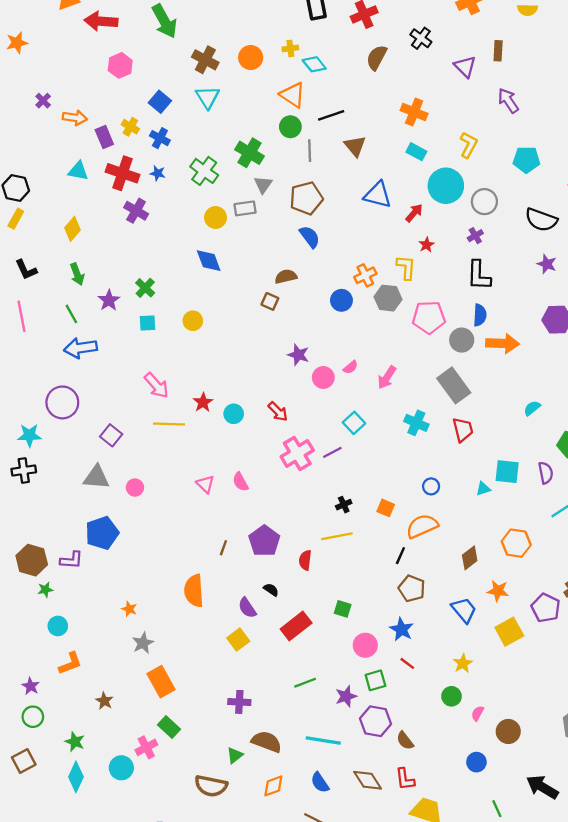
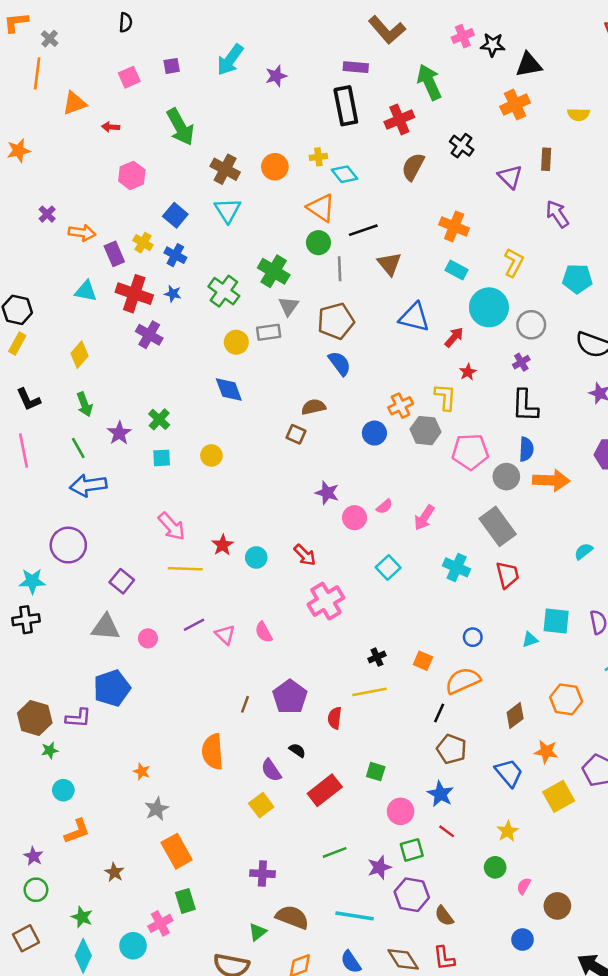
red arrow: (101, 21) -> (111, 127), size x0.5
purple line: (332, 452) -> (194, 625), moved
green rectangle: (169, 727) -> (185, 901), turned 30

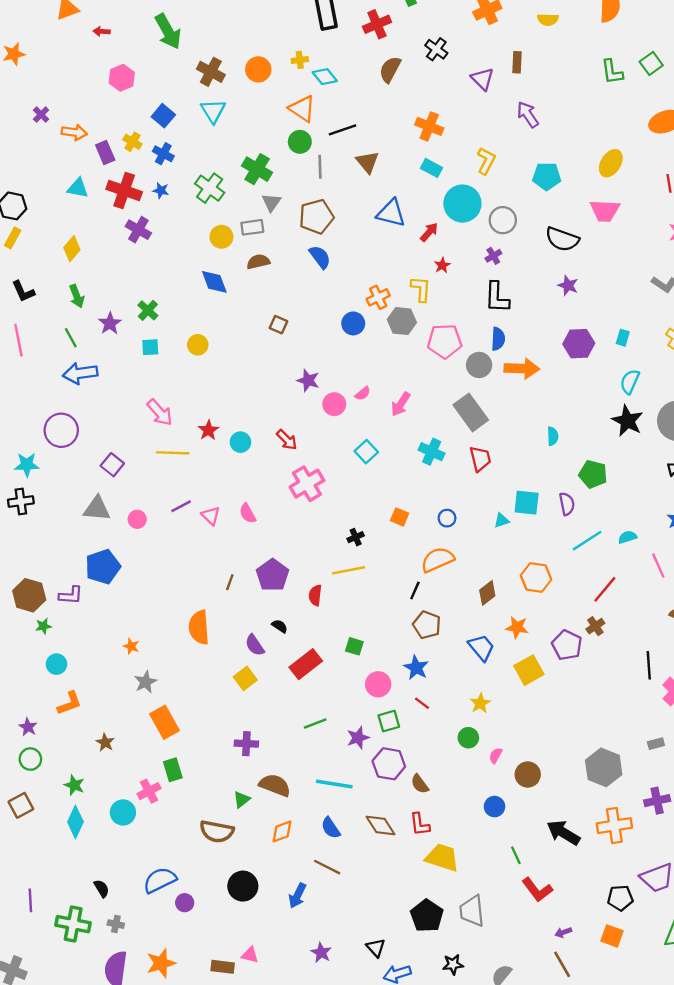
brown semicircle: (313, 407) -> (258, 262), moved
cyan semicircle: (583, 551) -> (553, 436), turned 126
orange square: (423, 661) -> (400, 517), moved

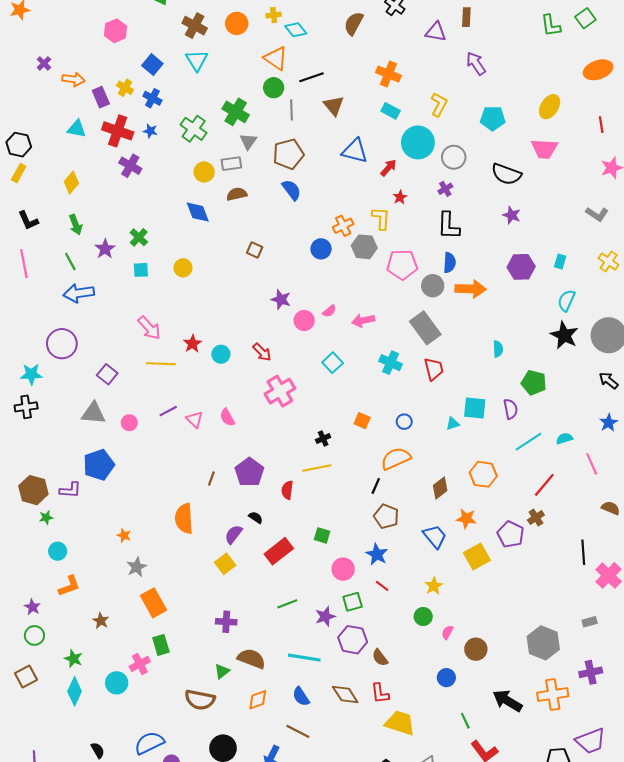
purple triangle: (483, 79) -> (436, 32), turned -35
pink arrow: (401, 404) -> (363, 321), turned 45
purple semicircle: (255, 645) -> (234, 534), turned 72

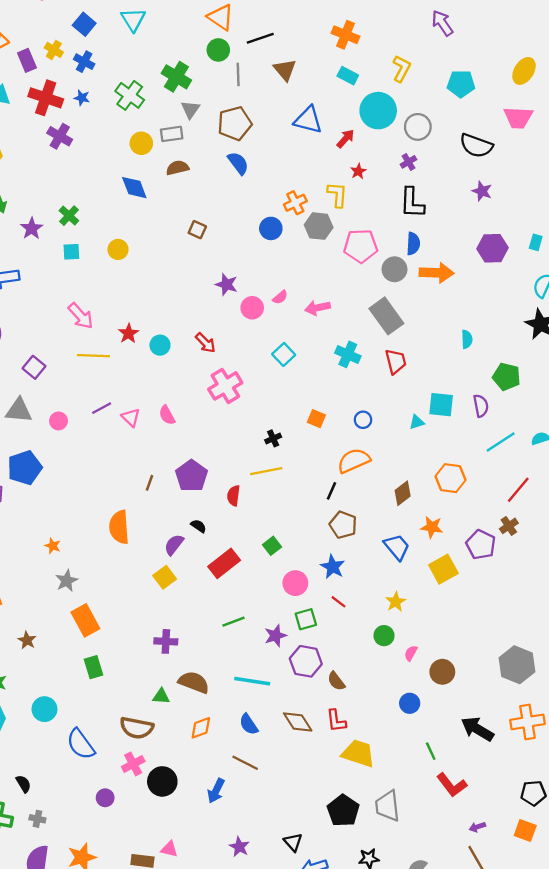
green square: (322, 535) -> (272, 546), turned 35
pink cross: (140, 664) -> (133, 764), moved
green triangle: (222, 671) -> (161, 696), turned 42
blue semicircle: (149, 743) -> (81, 744), moved, turned -100

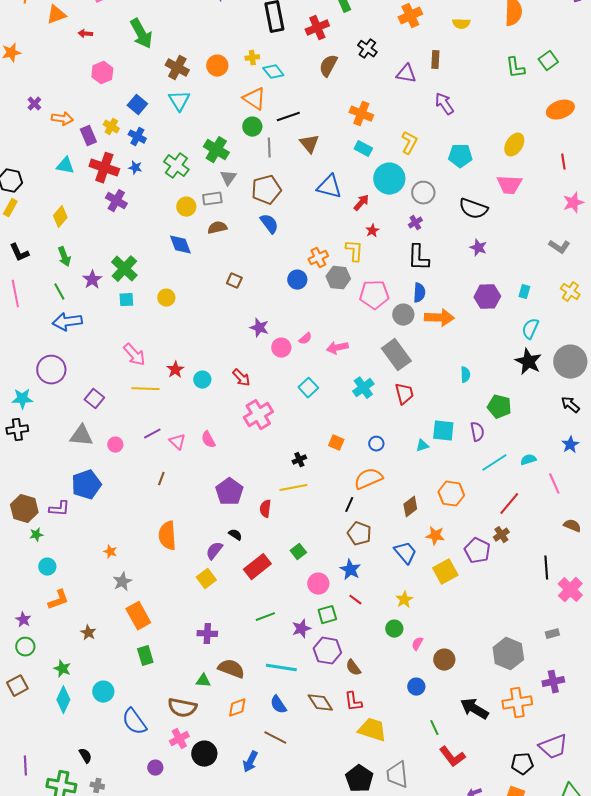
green cross: (69, 216) -> (124, 269), size x1.5
cyan cross: (348, 354) -> (363, 388), turned 30
brown line: (149, 483) -> (161, 479), moved

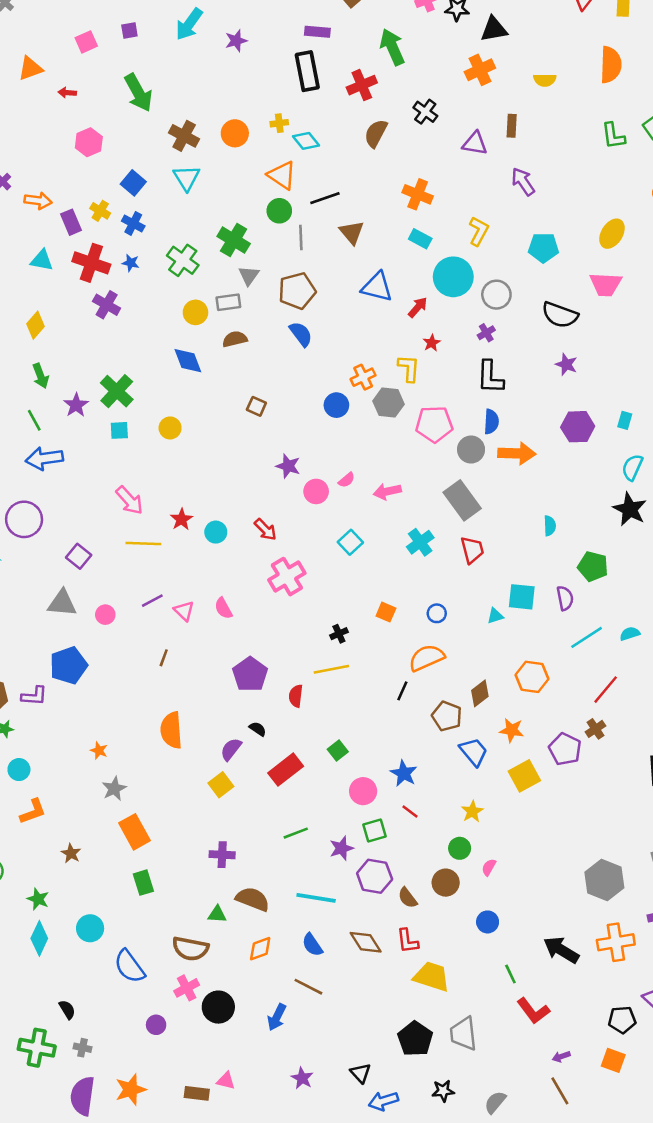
brown pentagon: (359, 534) -> (447, 716), moved
brown circle: (444, 660) -> (446, 883), moved

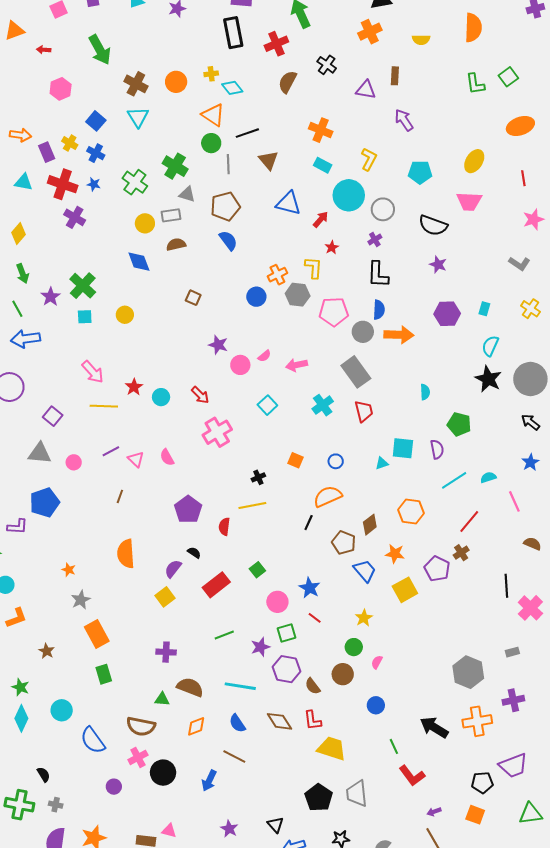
gray triangle: (249, 276) -> (187, 194), turned -48

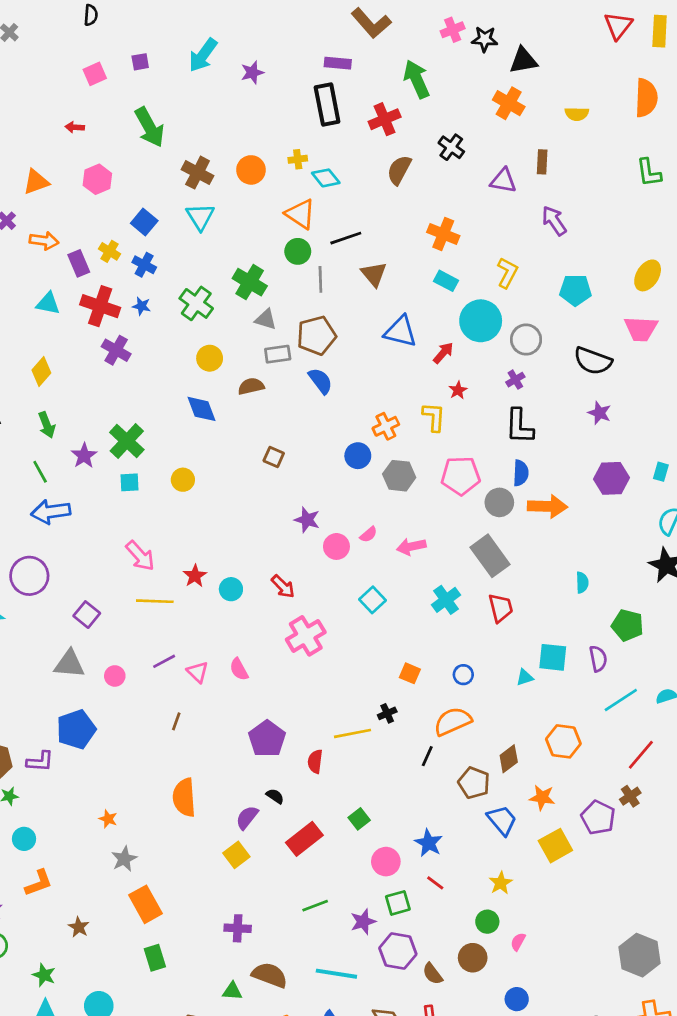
orange triangle: (14, 31) -> (36, 182), moved
orange cross: (370, 32) -> (509, 103), turned -35
gray rectangle: (171, 215) -> (278, 354), moved
gray hexagon: (298, 295) -> (399, 476), moved
black cross: (258, 477) -> (387, 713), moved

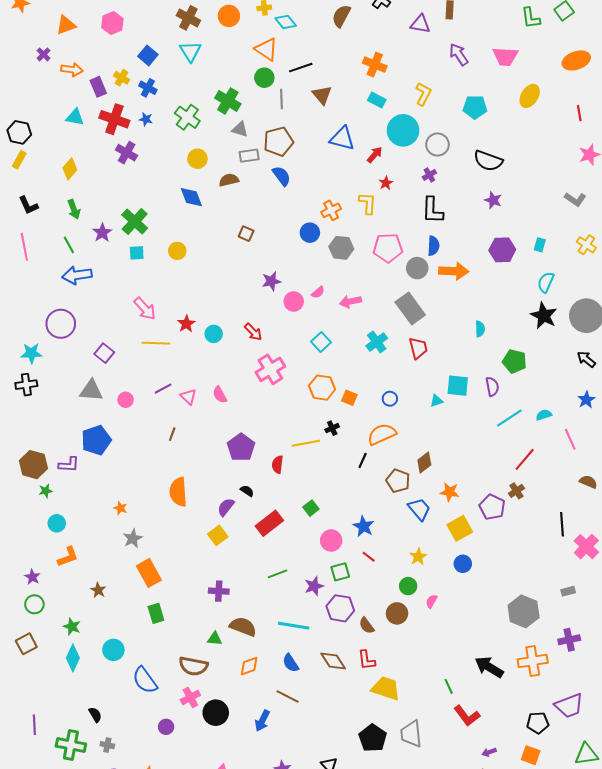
pink trapezoid: (641, 329) -> (505, 56), moved
purple star: (307, 520) -> (271, 281), turned -30
orange hexagon: (563, 741) -> (322, 388), moved
blue circle: (517, 999) -> (463, 564), moved

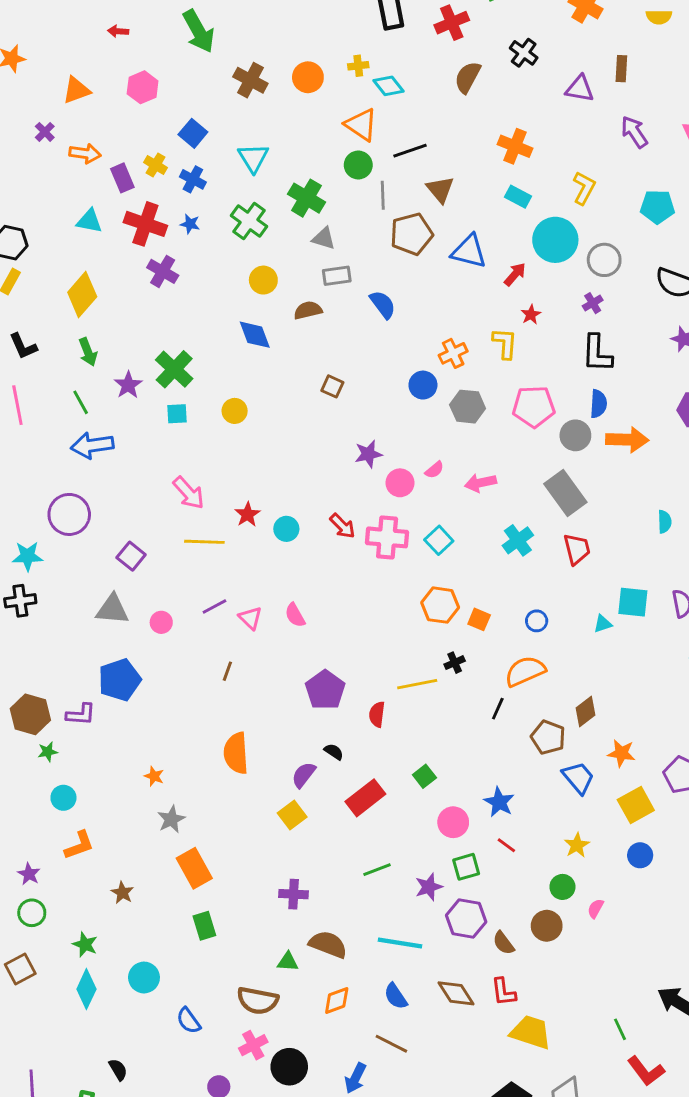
cyan triangle: (190, 51) -> (253, 158), moved
brown pentagon: (278, 141) -> (411, 234), moved
yellow diamond: (70, 169) -> (82, 294), size x1.4
pink cross: (270, 369) -> (387, 537), moved, turned 36
blue semicircle: (145, 680) -> (189, 1021), size x0.7

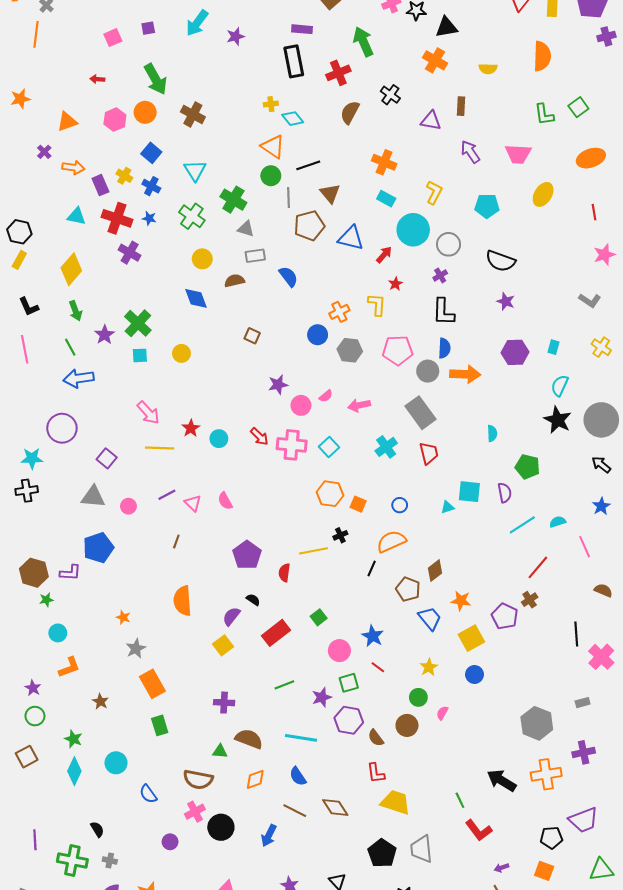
orange circle: (308, 77) -> (145, 112), moved
brown diamond: (456, 993) -> (335, 808), moved

